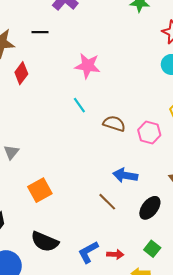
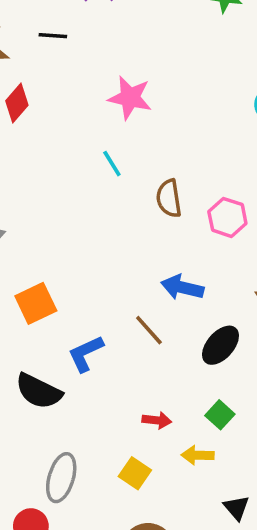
brown semicircle: (114, 124) -> (169, 198), turned -120
blue L-shape: (88, 252) -> (86, 354), moved

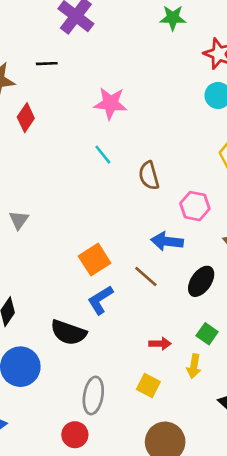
pink hexagon: (227, 217) -> (195, 206), moved
orange square: (36, 303) -> (95, 260), moved
yellow arrow: (198, 455) -> (194, 366), turned -75

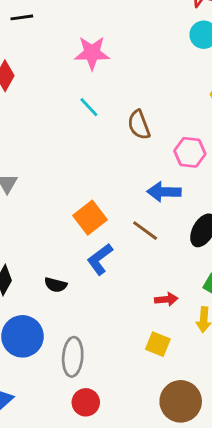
black semicircle: (68, 333) -> (56, 285), moved, size x0.6
gray ellipse: (93, 395) -> (73, 357), moved

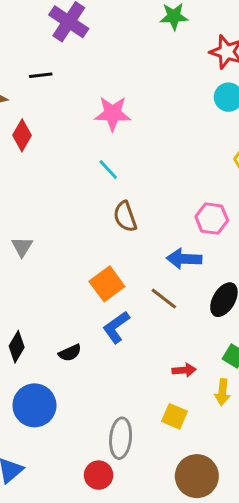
brown semicircle: (139, 125) -> (125, 217), moved
black semicircle: (56, 285) -> (70, 353), turned -40
gray ellipse: (73, 357) -> (121, 438), moved

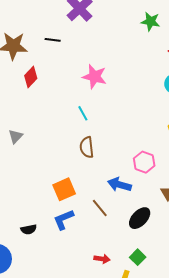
gray triangle: (22, 247) -> (16, 136), moved

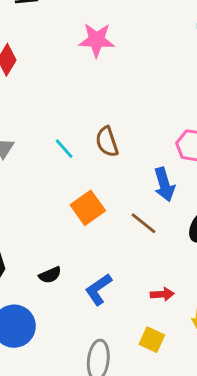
cyan line: (83, 113) -> (64, 149), moved
blue arrow: (119, 185) -> (164, 185), turned -110
blue L-shape: (64, 220) -> (98, 289), moved

